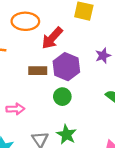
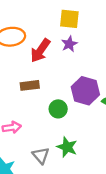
purple star: (103, 56) -> (69, 44), moved
purple hexagon: (66, 67) -> (85, 91), moved

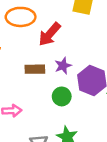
purple star: (69, 44) -> (63, 66), moved

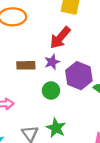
red arrow: (49, 34) -> (60, 38), moved

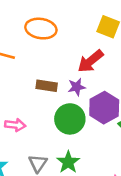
green circle: (51, 91) -> (70, 119), size x1.5

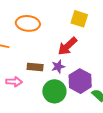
pink arrow: (15, 125) -> (14, 82), moved

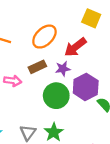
orange ellipse: (28, 23) -> (44, 37), moved, turned -55
brown rectangle: (35, 67) -> (37, 67), turned -35

